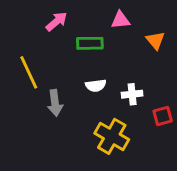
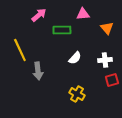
white semicircle: (96, 86) -> (75, 58), moved, turned -40
white cross: (132, 94) -> (105, 60), moved
yellow cross: (112, 136) -> (77, 94), size x0.7

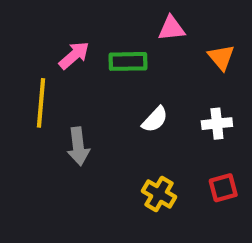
pink arrow: (39, 15) -> (74, 55), moved
yellow line: (20, 50) -> (41, 103), turned 30
red square: (112, 80) -> (223, 188), moved

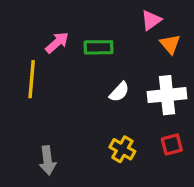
pink triangle: (171, 28) -> (151, 20), moved, turned -30
white cross: (217, 124) -> (167, 95), size x1.6
gray arrow: (78, 146) -> (48, 160), moved

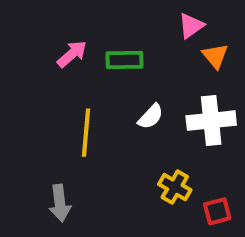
yellow line: (32, 79) -> (86, 133), moved
red square: (172, 144) -> (217, 211), moved
yellow cross: (122, 149) -> (175, 187), moved

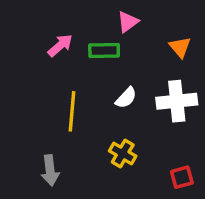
pink triangle: (191, 26) -> (128, 22), moved
yellow cross: (175, 187) -> (123, 154), moved

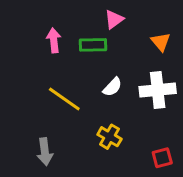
pink arrow: (60, 45) -> (54, 40), turned -55
yellow line: (72, 111) -> (64, 99), turned -60

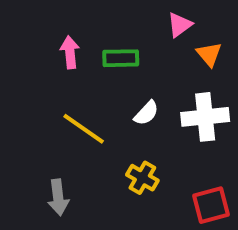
pink triangle: (114, 19) -> (180, 25), moved
red square: (162, 158) -> (211, 205), size x1.4

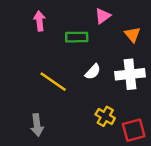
pink triangle: (180, 25) -> (103, 16), moved
pink arrow: (70, 52) -> (39, 21), moved
yellow cross: (142, 178) -> (105, 116), moved

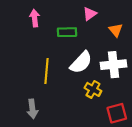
white semicircle: (93, 72) -> (81, 62), size x1.6
yellow line: (53, 82) -> (46, 71), turned 60
yellow cross: (105, 116) -> (93, 89), moved

